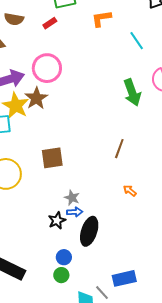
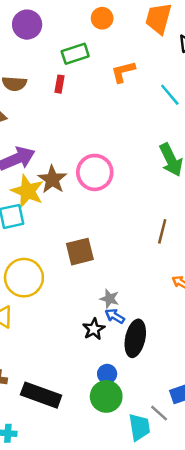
red rectangle: (50, 23) -> (59, 84), turned -40
pink circle: (47, 68) -> (95, 172), moved
blue arrow: (75, 212) -> (115, 316), turned -140
green circle: (61, 275) -> (106, 396), size x1.6

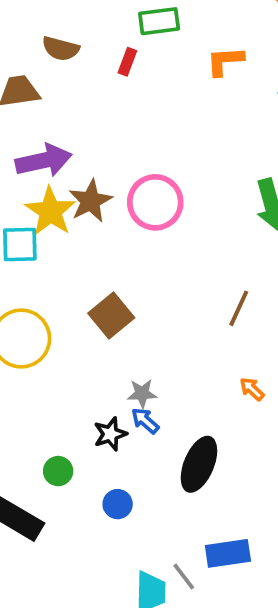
brown square: (80, 252) -> (111, 315), turned -36
gray star: (110, 299) -> (142, 393), turned -30
black ellipse: (135, 338) -> (199, 464), moved
green circle: (106, 396) -> (58, 471), moved, size x0.6

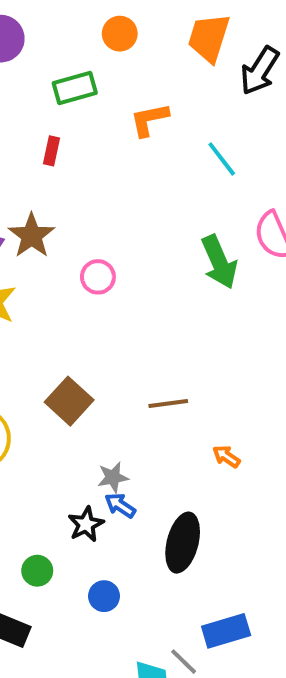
red rectangle: (127, 62) -> (51, 151), moved
brown star: (90, 201) -> (32, 236), moved
pink circle: (155, 202) -> (98, 277), size x0.6
brown line: (239, 308) -> (168, 403), moved, turned 66

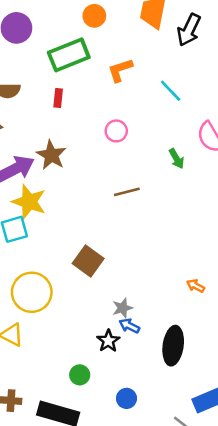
green rectangle: (75, 88) -> (69, 55), size x1.4
green arrow: (219, 262) -> (177, 159), size x0.6
pink circle: (98, 277) -> (116, 131), moved
brown line: (168, 403) -> (127, 192), moved
blue circle: (104, 596) -> (126, 398), moved

